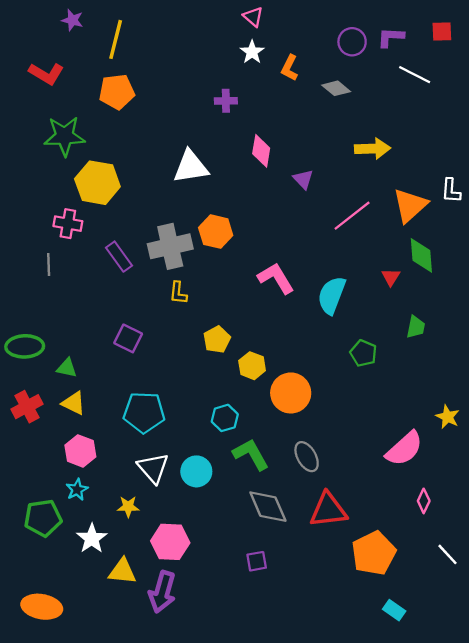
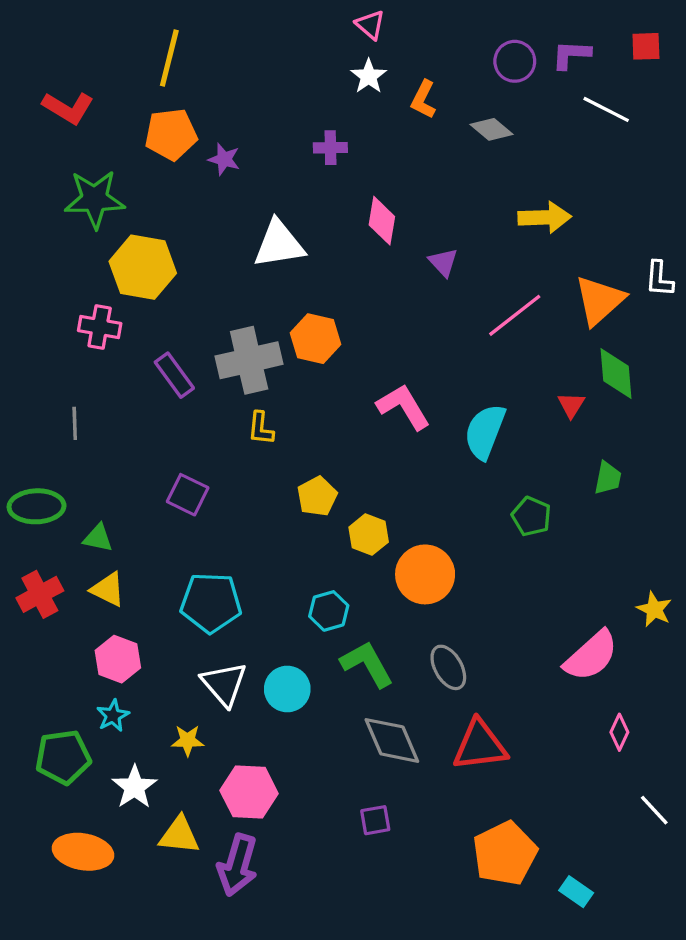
purple star: (72, 20) -> (224, 159), moved
gray line: (49, 265) -> (75, 423), moved
orange pentagon: (374, 553) -> (505, 853), moved
orange ellipse: (42, 607) -> (83, 852), moved

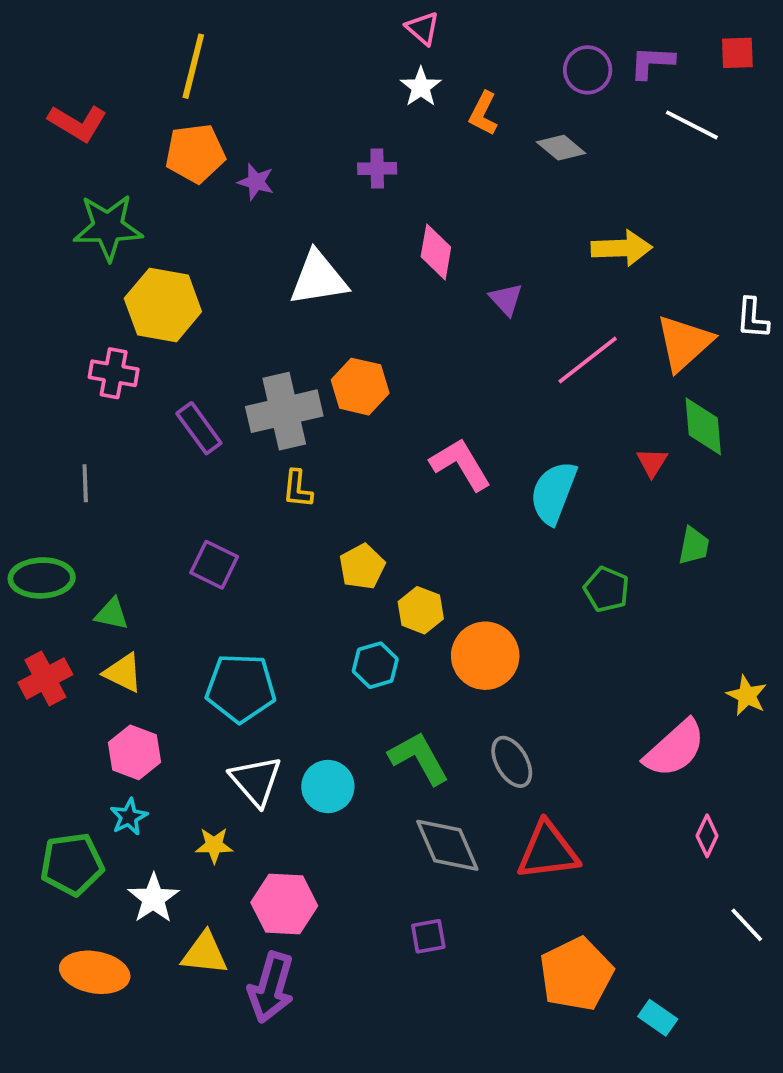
cyan hexagon: (329, 611) -> (375, 665), moved

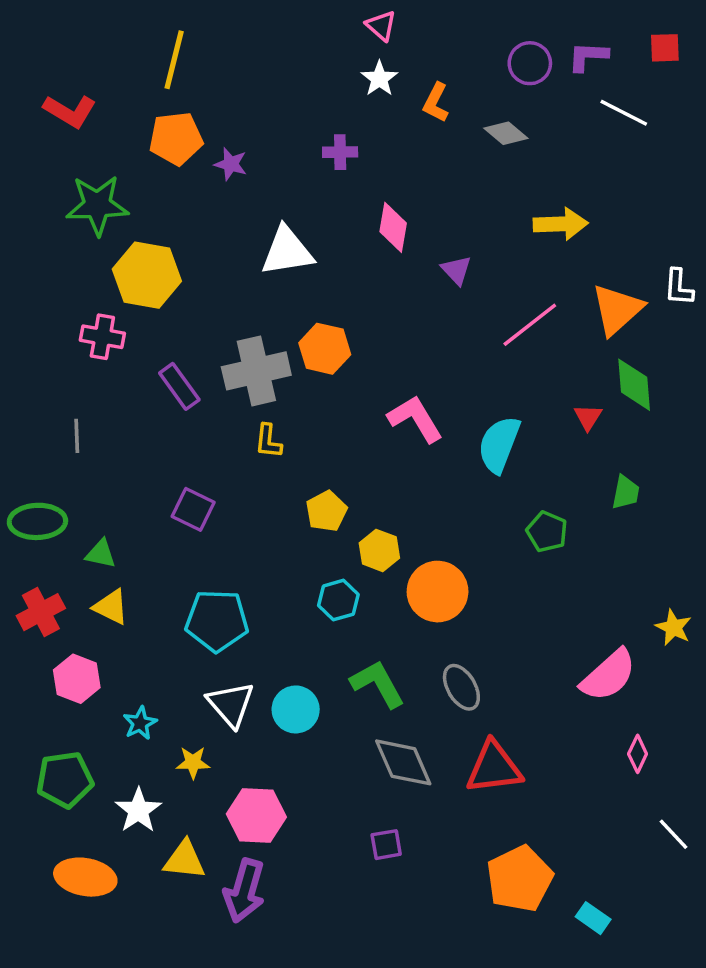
pink hexagon: (134, 752) -> (77, 679), moved
cyan star: (129, 817) -> (140, 723), moved

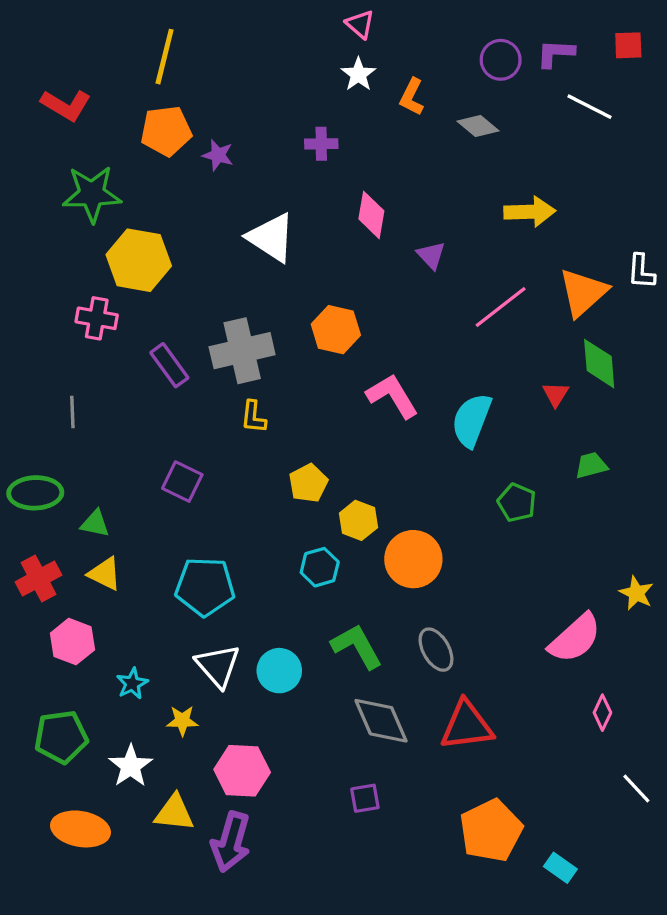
white triangle: (287, 251) -> (271, 238), turned 42
orange hexagon: (325, 349) -> (336, 330), moved
green trapezoid: (626, 492) -> (591, 465), turned -116

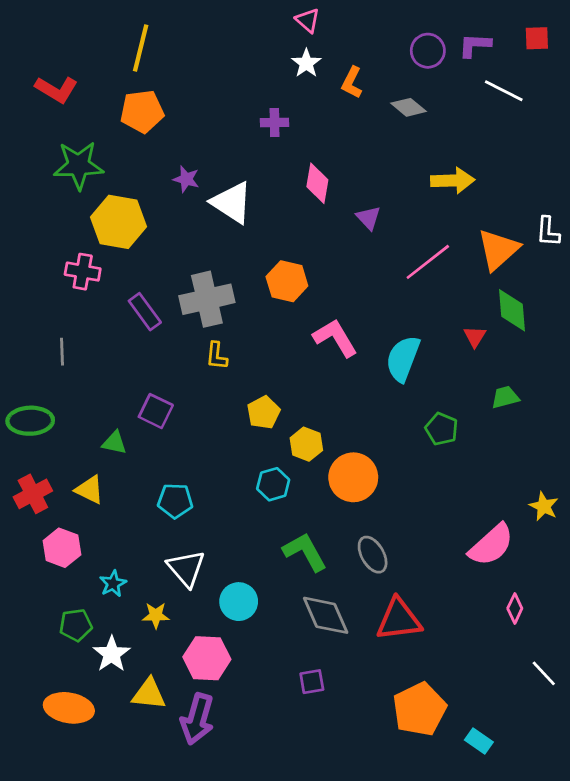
purple star: (218, 155) -> (186, 179), moved
green triangle: (95, 524) -> (114, 443), moved
cyan pentagon: (205, 587) -> (175, 501), size x0.7
cyan circle: (279, 671) -> (239, 602), moved
green pentagon: (61, 737) -> (76, 625), moved, size x0.7

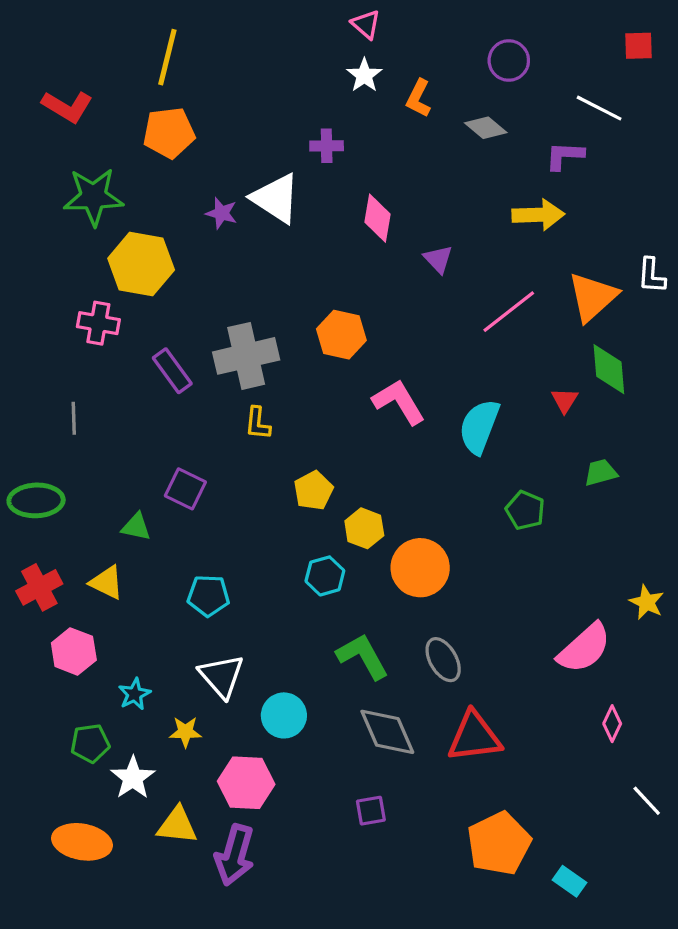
purple L-shape: (475, 45) -> (565, 156), moved
white triangle: (232, 203) -> (276, 198), moved

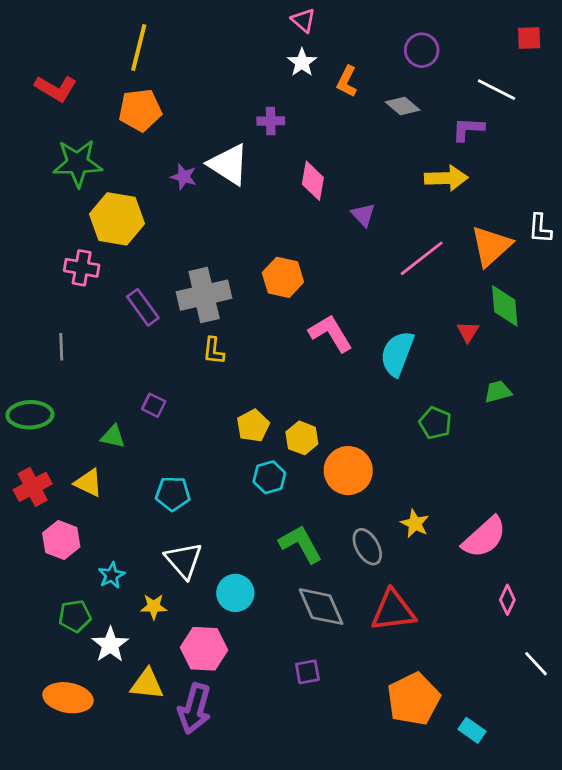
purple square: (185, 489) -> (154, 405), size x0.7
yellow pentagon: (313, 491) -> (253, 426), moved
yellow star: (647, 602) -> (415, 524), moved

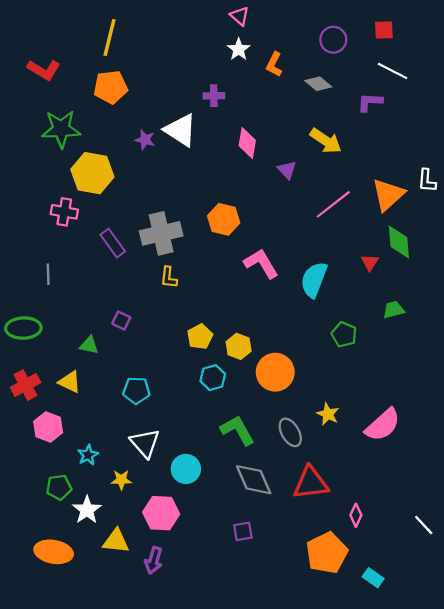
red square: (529, 38) -> (384, 30), moved
yellow arrow: (446, 178) -> (326, 141), moved, turned 36
pink diamond: (507, 600) -> (356, 515), moved
purple arrow: (195, 709) -> (154, 560), size x0.7

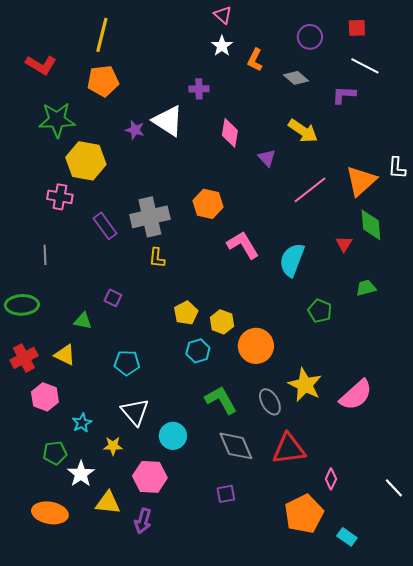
yellow star: (328, 414) -> (305, 385), size x1.6

